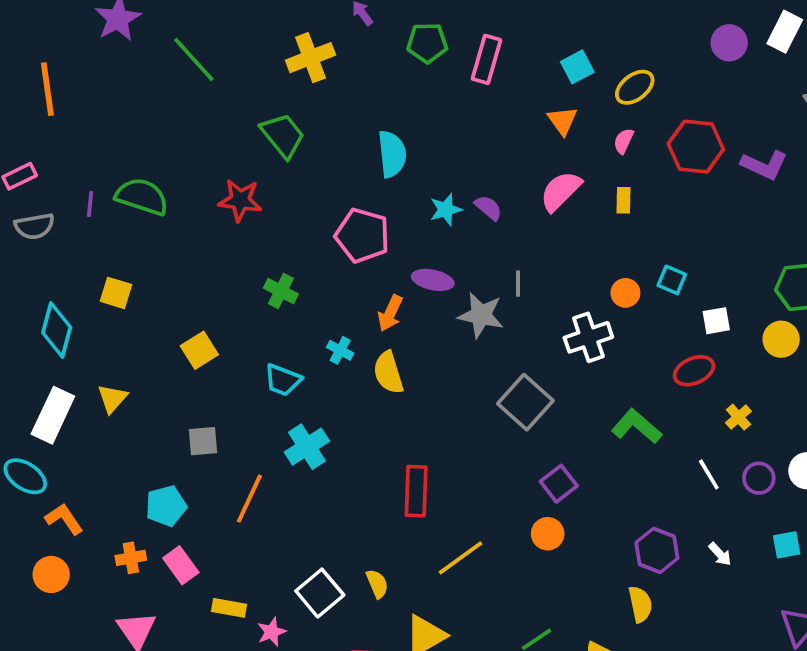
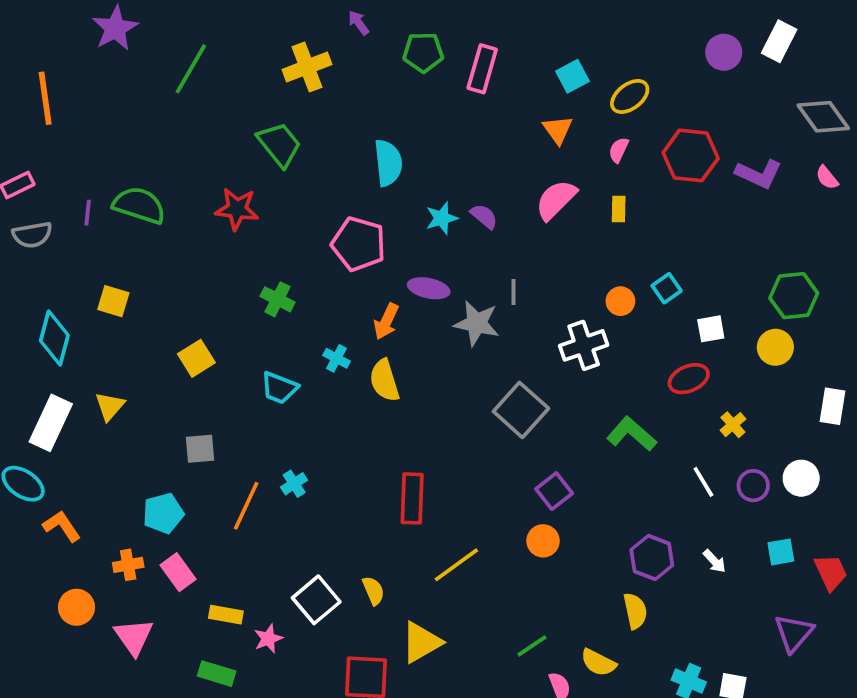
green line: (194, 59) -> (191, 69), turned 72
cyan square: (672, 280) -> (667, 288), turned 32
cyan cross: (307, 447) -> (294, 484), moved, size x0.6
orange circle: (51, 574) -> (77, 607), moved

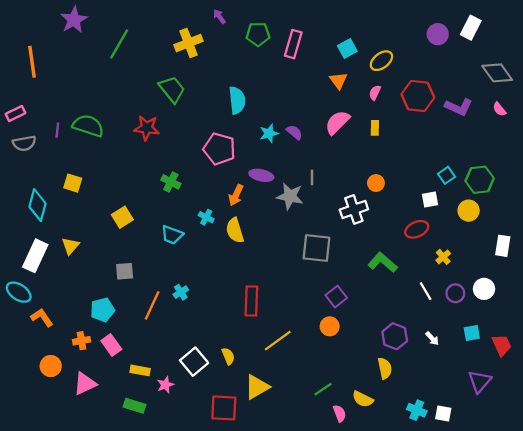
cyan square: (667, 288) -> (447, 175), moved
gray square: (521, 410) -> (316, 248), turned -36
pink triangle: (134, 637) -> (85, 384), turned 40

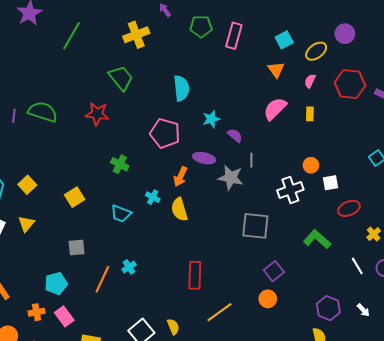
purple circle: (438, 34) -> (345, 34), moved
purple semicircle: (294, 132) -> (235, 135), moved
yellow square: (73, 183) -> (27, 185), moved, turned 30
white square: (430, 200) -> (330, 183), moved

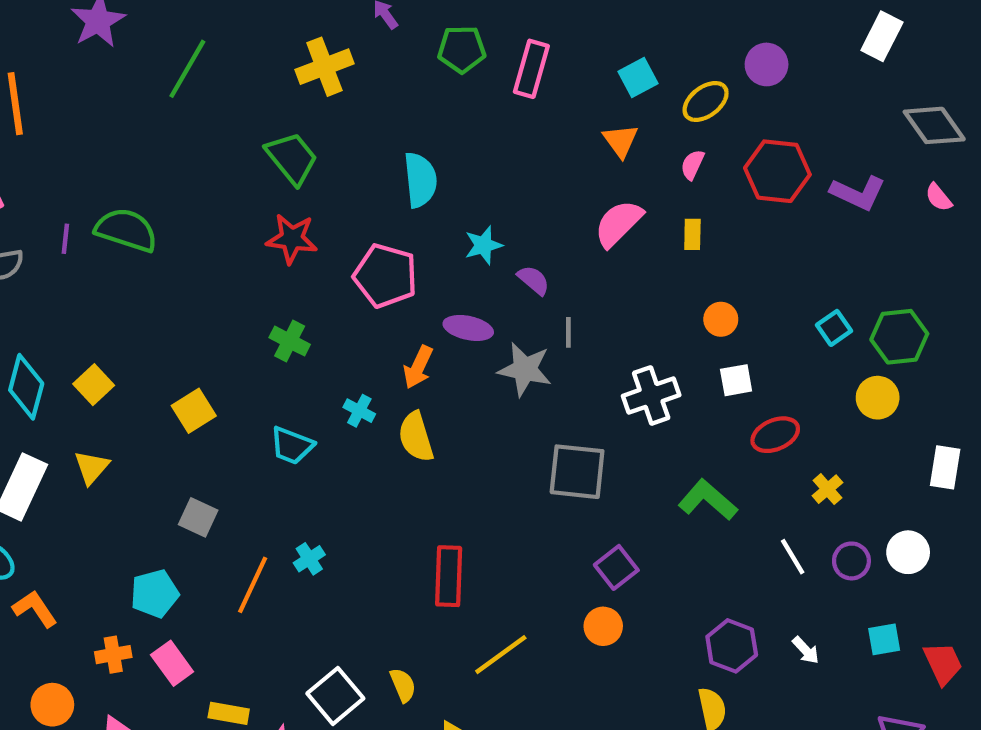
red star: (97, 114) -> (292, 239), moved
orange circle: (311, 165) -> (721, 319), moved
gray square: (77, 247) -> (198, 517), turned 30

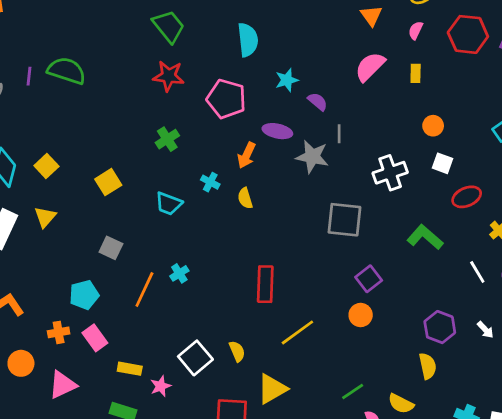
green cross: (290, 341) -> (167, 139), turned 30
white square: (736, 380) -> (442, 163), turned 30
yellow semicircle: (416, 437) -> (245, 198), size x0.7

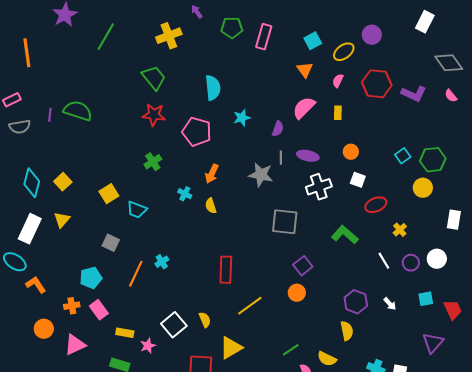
purple semicircle: (318, 102) -> (278, 129), moved, turned 70
purple ellipse: (277, 131) -> (308, 156), moved
cyan trapezoid: (169, 204) -> (137, 210), moved

